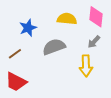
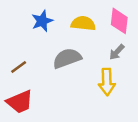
blue star: (28, 28) -> (42, 21), moved
red trapezoid: (16, 82) -> (20, 102), turned -50

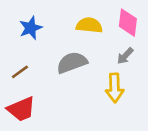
blue star: (42, 21) -> (31, 28), moved

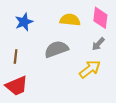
brown line: (20, 72) -> (16, 57), turned -48
yellow arrow: (115, 88) -> (90, 69), turned -125

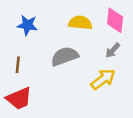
blue star: (24, 22) -> (27, 25), turned 30

